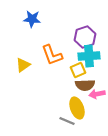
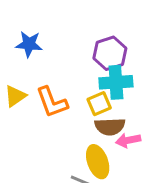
blue star: (32, 19) -> (29, 44), moved
orange L-shape: (52, 55) -> (52, 102), moved

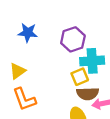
purple hexagon: (110, 53) -> (73, 39), moved
orange L-shape: (52, 102) -> (24, 99), moved

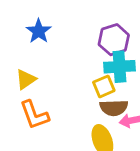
blue star: (28, 33) -> (39, 31), turned 30
purple hexagon: (73, 39) -> (114, 40), moved

